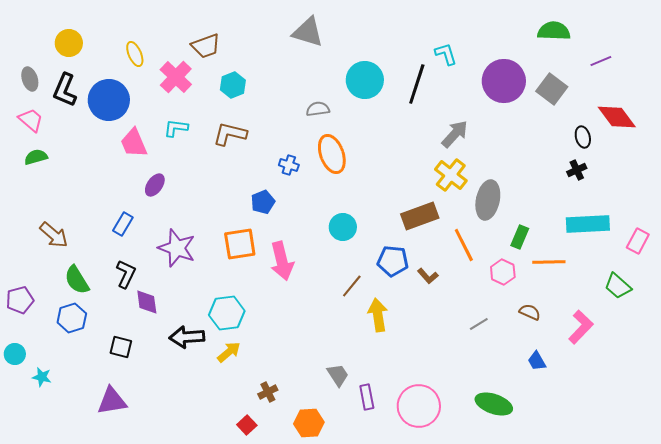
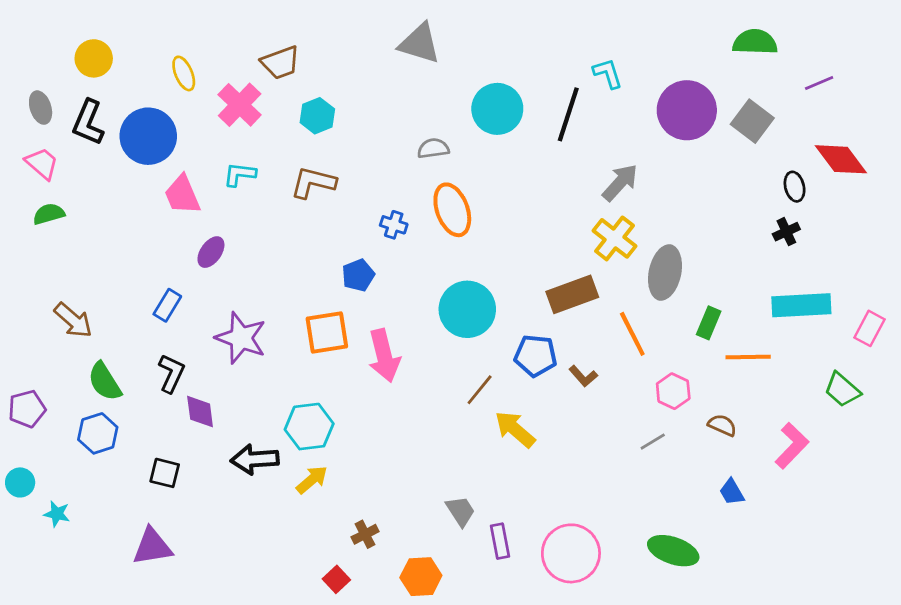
cyan circle: (343, 227) -> (467, 309), size x1.5
pink hexagon: (503, 272) -> (673, 391), moved
yellow arrow: (378, 315) -> (515, 429), turned -40

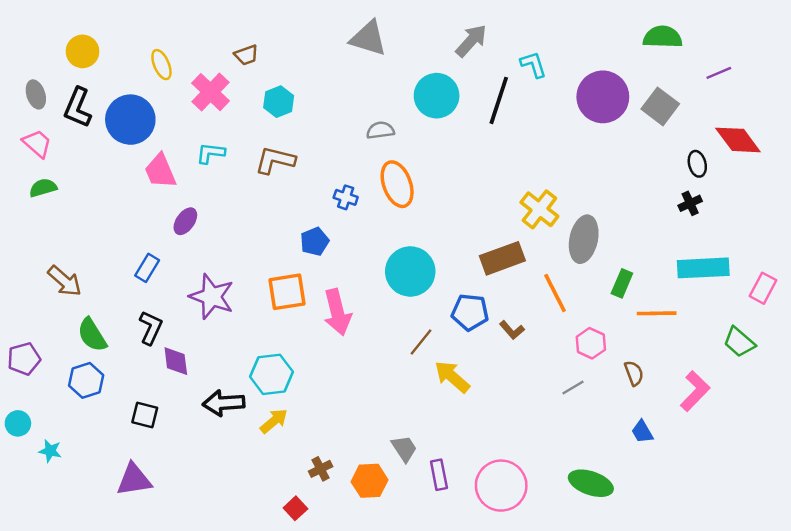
brown trapezoid: (280, 63) -> (246, 55), size x0.7
gray arrow: (620, 183) -> (471, 41), moved
brown semicircle: (722, 425) -> (634, 373), turned 45
orange hexagon: (421, 577) -> (370, 481), moved

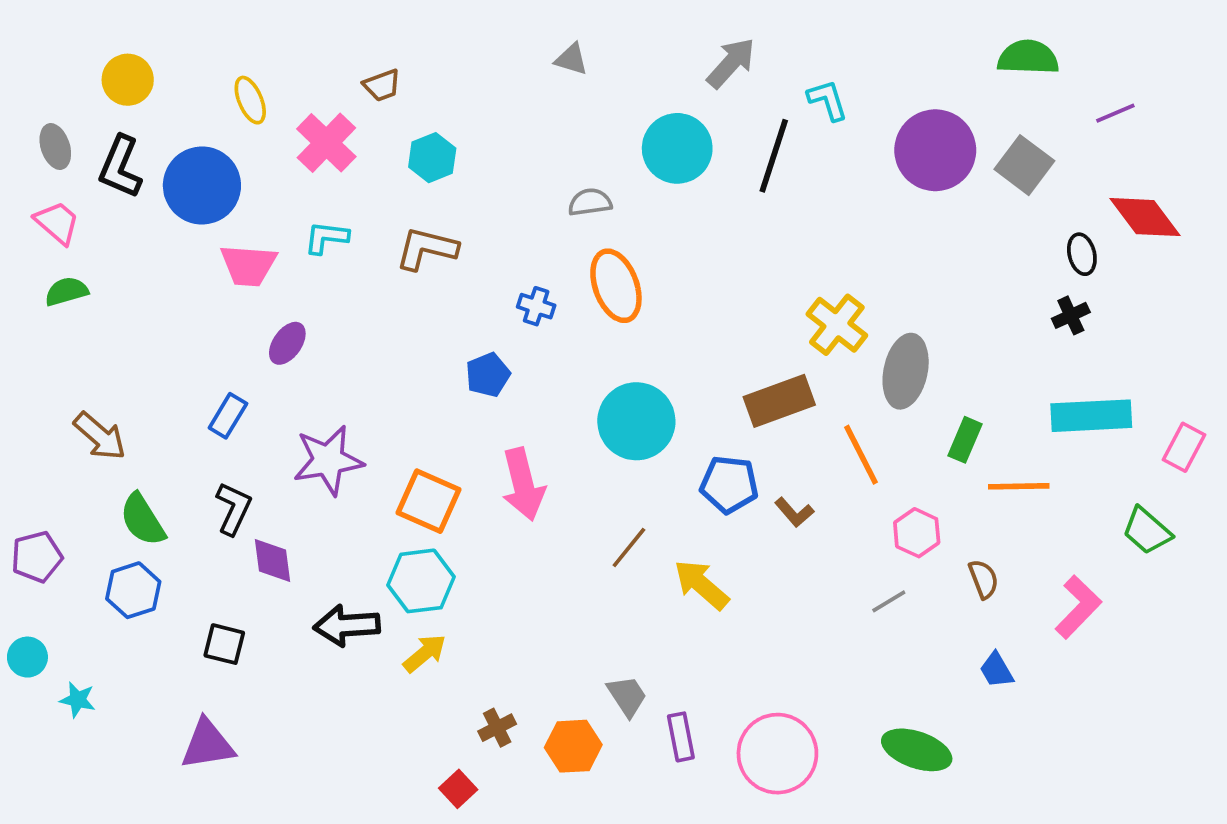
gray triangle: (368, 38) -> (571, 59), size x0.6
pink trapezoid: (160, 171) -> (248, 265), turned -63
orange square: (287, 292) -> (428, 501), moved, turned 33
purple star: (212, 297) -> (328, 460), turned -30
brown line: (421, 342) -> (629, 548), moved

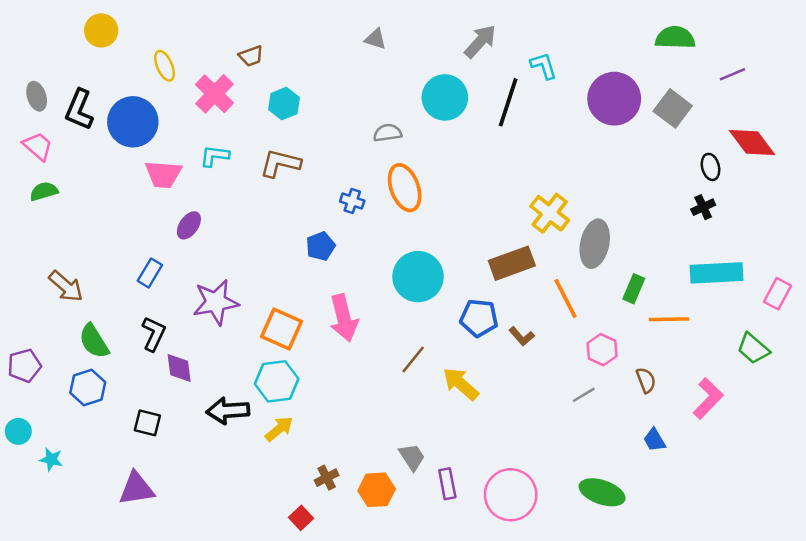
yellow circle: (128, 80) -> (101, 30), moved

